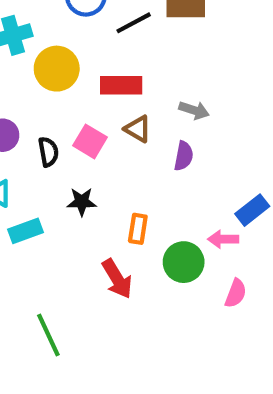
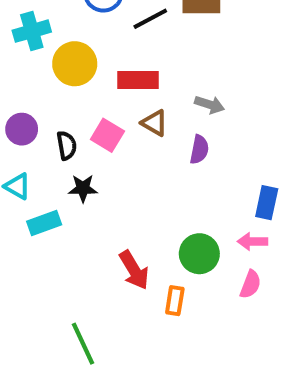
black star: (82, 202) -> (83, 188), moved
blue rectangle: (252, 210) -> (267, 203), turned -40
orange rectangle: (138, 229) -> (175, 301), moved
pink arrow: (223, 239) -> (252, 241), moved
green line: (48, 335) -> (83, 344), moved

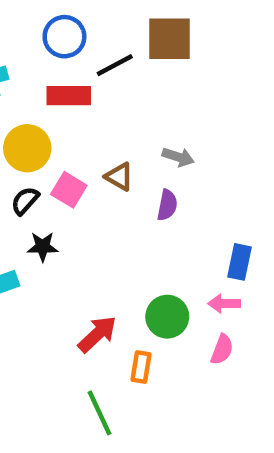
yellow circle: (75, 64) -> (27, 148), moved
red rectangle: (138, 80) -> (69, 96), moved
black semicircle: (67, 145) -> (25, 201), turned -128
red arrow: (134, 270) -> (97, 334), turned -102
green line: (83, 344) -> (99, 413), moved

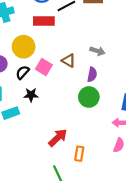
green circle: (167, 317) -> (89, 97), moved

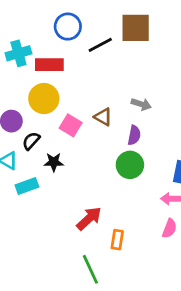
red rectangle: (44, 21) -> (49, 65), moved
black semicircle: (22, 72) -> (31, 141), moved

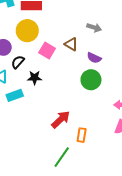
gray arrow: (141, 104) -> (94, 28), moved
purple semicircle: (134, 135) -> (94, 58), turned 104
green line: (90, 269) -> (62, 157), turned 60

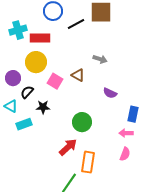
purple semicircle: (94, 58) -> (110, 93), moved
green circle: (91, 80) -> (82, 122), moved
orange rectangle: (82, 135) -> (88, 162), size x1.5

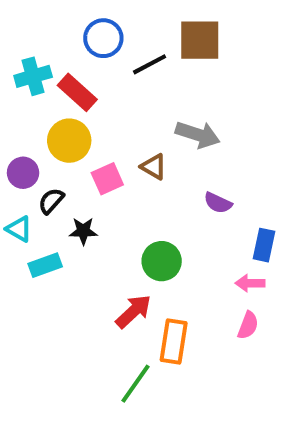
red rectangle: (40, 38) -> (77, 92), turned 42
gray arrow: (100, 59) -> (198, 135), size x1.5
pink square: (55, 81) -> (107, 179), turned 35

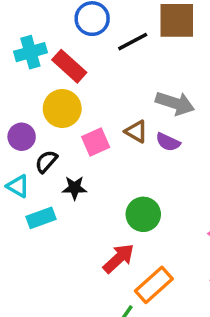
purple semicircle: (218, 203) -> (168, 142), moved
orange rectangle: (174, 341) -> (154, 285), turned 39

